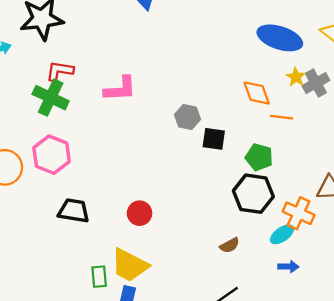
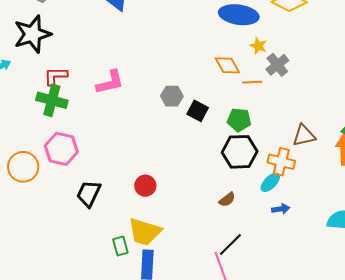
gray cross: (316, 83) -> (277, 65), moved
black square: (214, 139) -> (198, 111), turned 30
black trapezoid: (74, 211) -> (89, 194), turned -64

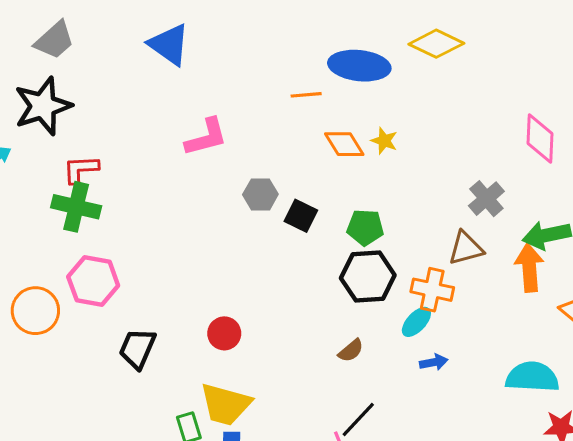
yellow star: (258, 46) -> (384, 141), moved
gray cross: (277, 65) -> (486, 199), moved
pink L-shape: (110, 82) -> (206, 137), moved
orange line: (252, 82) -> (306, 95), moved

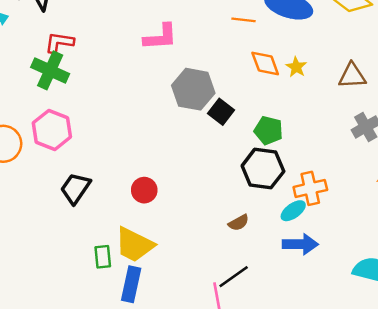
gray hexagon: (260, 194) -> (193, 89), size x1.6
brown triangle: (466, 248) -> (352, 76), moved
orange cross: (432, 290) -> (310, 188), turned -36
blue arrow: (434, 362) -> (300, 244), size x1.6

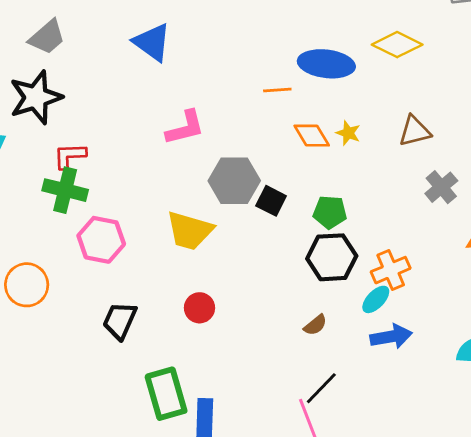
pink hexagon: (52, 130) -> (101, 240), moved
yellow trapezoid: (134, 245) -> (190, 231), moved
green rectangle: (103, 257) -> (166, 394), size x1.8

